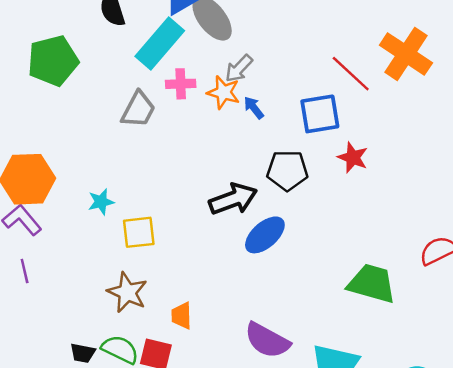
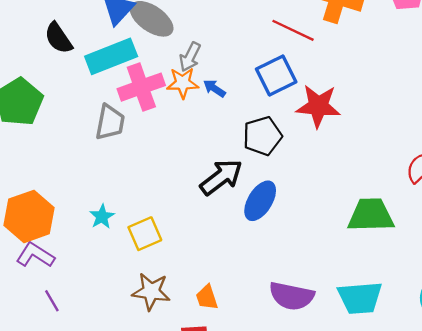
cyan rectangle: (160, 44) -> (111, 56), turned 45
pink cross: (181, 84) -> (141, 87), size x1.6
red star: (353, 158) -> (318, 106), size x1.5

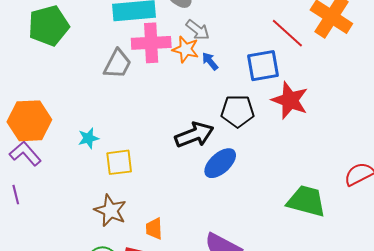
gray arrow: (190, 57) -> (198, 30), turned -95
purple line: (52, 301) -> (16, 195), moved

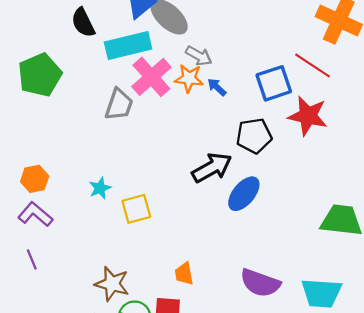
red line: (287, 33) -> (313, 65), moved
pink cross: (151, 43) -> (151, 77), turned -30
orange hexagon: (29, 121) -> (35, 179), size x0.6
brown star: (110, 211) -> (112, 284), moved

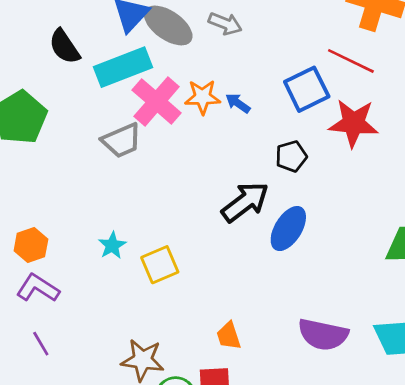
gray arrow: (199, 56) -> (225, 24), moved
gray trapezoid: (119, 105) -> (122, 140), turned 56
black pentagon: (254, 136) -> (291, 156), size x0.7

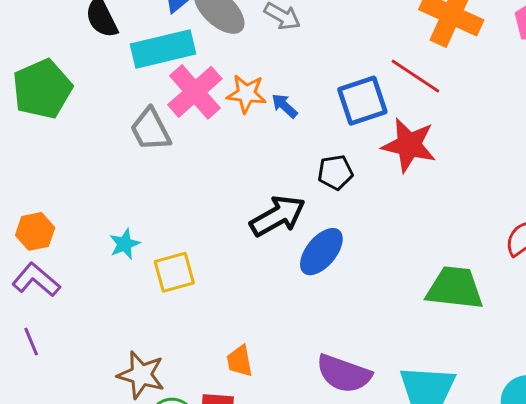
gray trapezoid: (122, 140) -> (151, 130), turned 78

